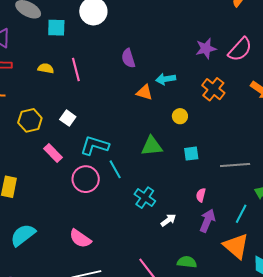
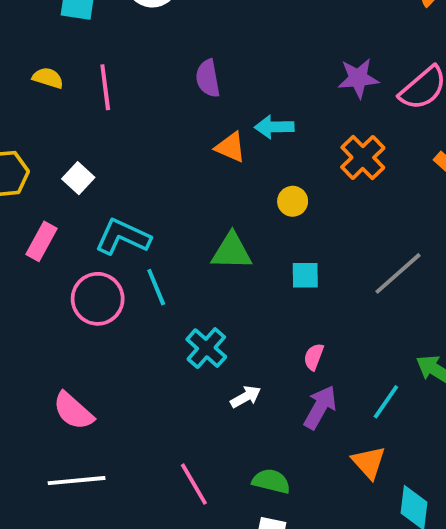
pink rectangle: (53, 153) -> (42, 241), turned 66
gray line: (235, 165) -> (398, 273), moved, turned -44
orange triangle: (236, 246) -> (369, 462), size x0.7

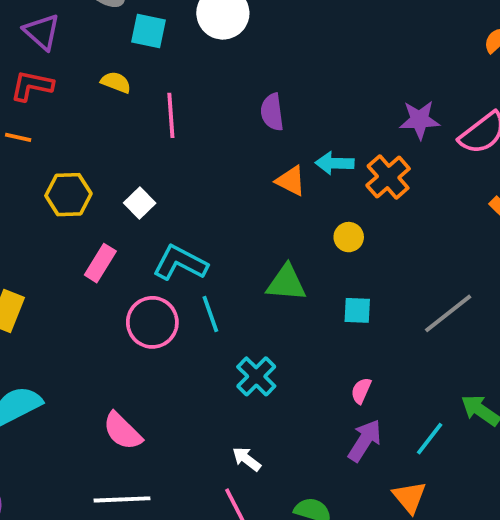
yellow semicircle: (48, 78) -> (116, 82), moved
orange cross: (363, 158) -> (388, 177), moved
white arrow: (246, 397) -> (247, 459), moved, turned -116

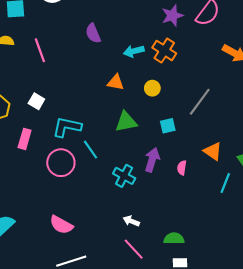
orange triangle: (291, 181) -> (116, 82), moved
gray line: (448, 313) -> (200, 102), moved
purple arrow: (365, 441) -> (152, 160), moved
orange triangle: (409, 497) -> (213, 151), moved

